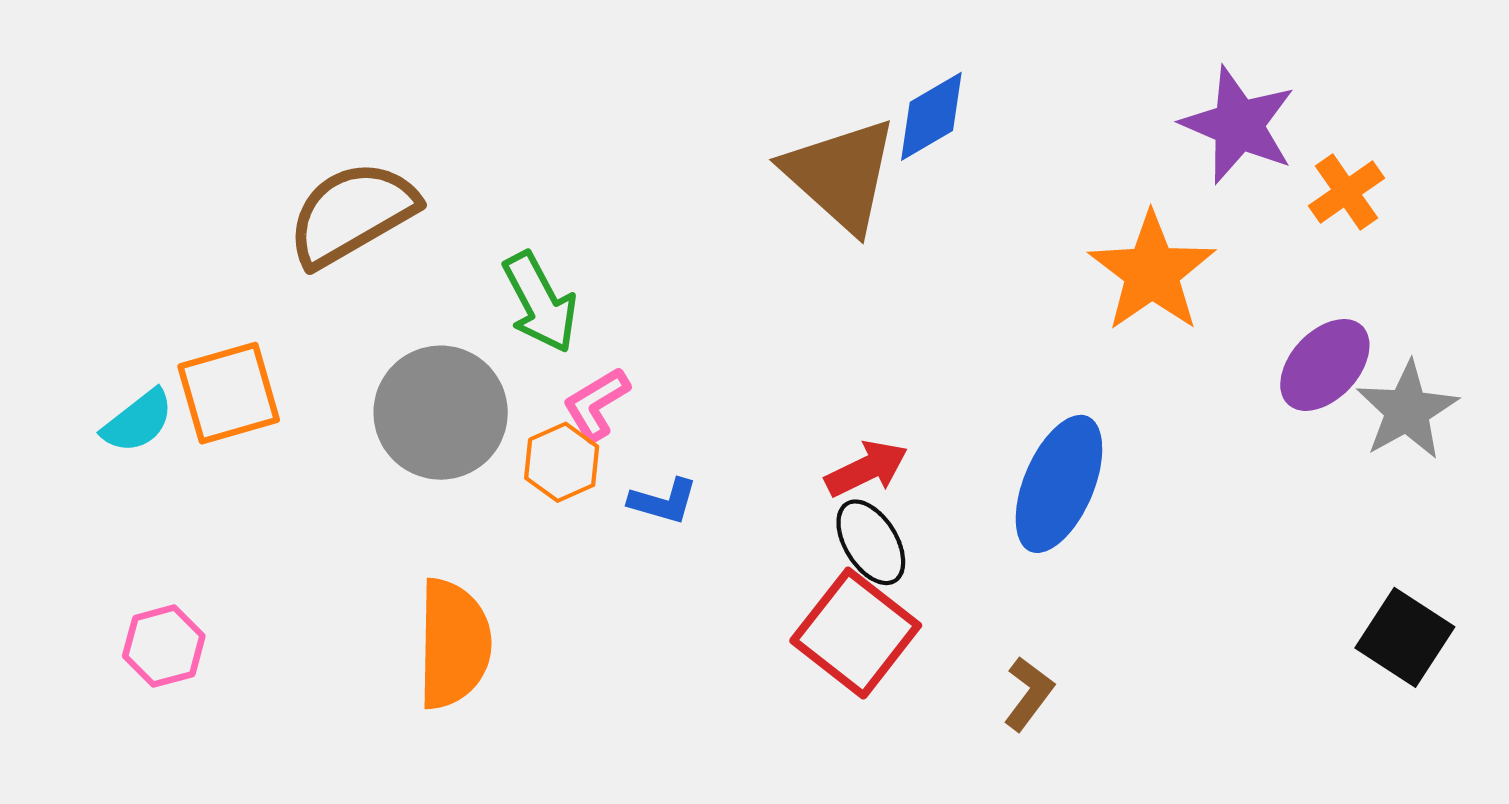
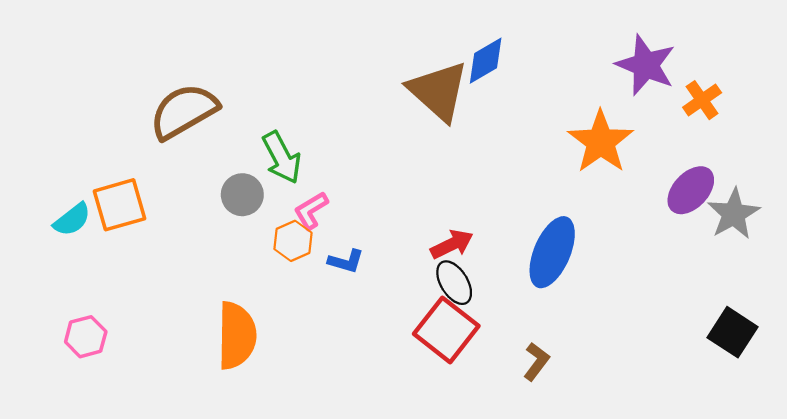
gray circle: (441, 413) -> (242, 195), moved, size x0.6

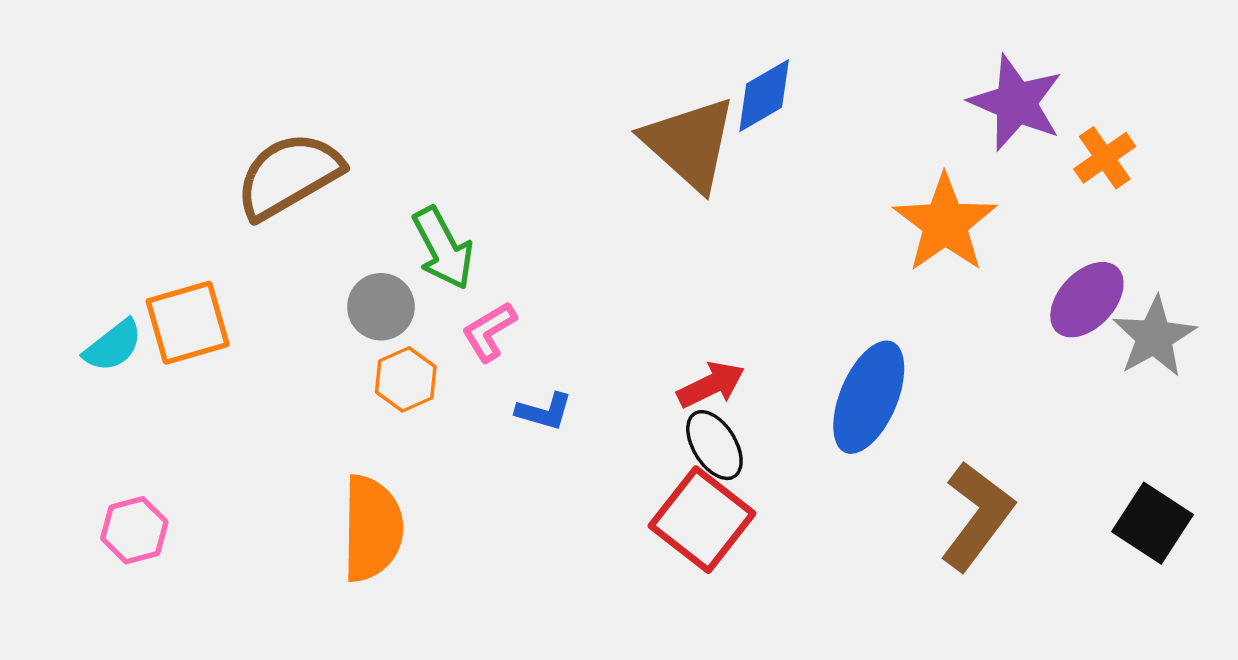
orange hexagon: (293, 241) -> (406, 379), moved
brown L-shape: (536, 361) -> (977, 516), moved, size x1.8

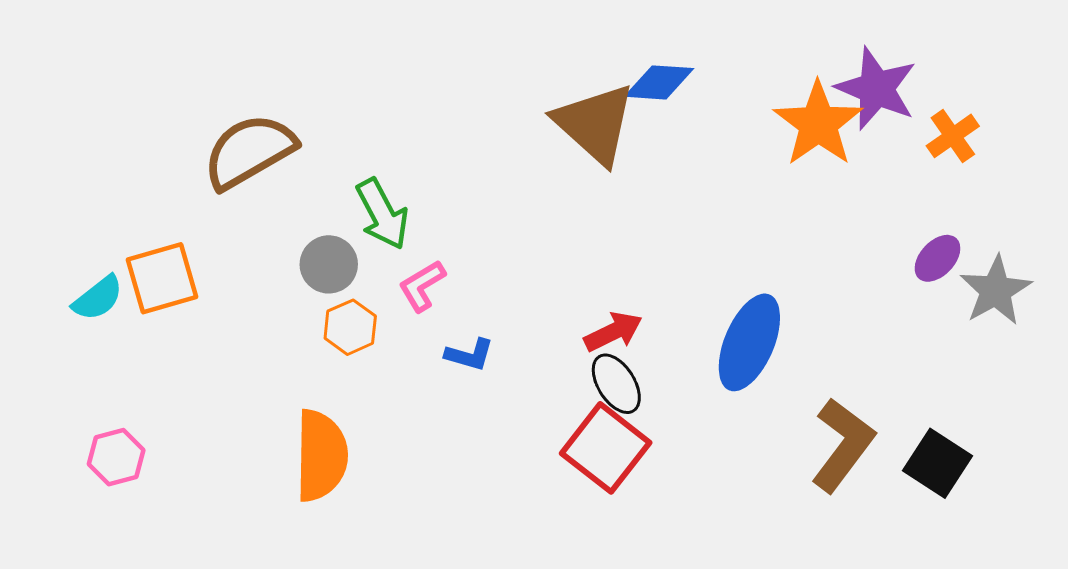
blue diamond: (764, 96) -> (659, 82), turned 34
orange star: (945, 223) -> (818, 124), moved
purple ellipse: (1087, 300) -> (937, 258), size x0.7
black square: (1153, 523) -> (937, 463), moved

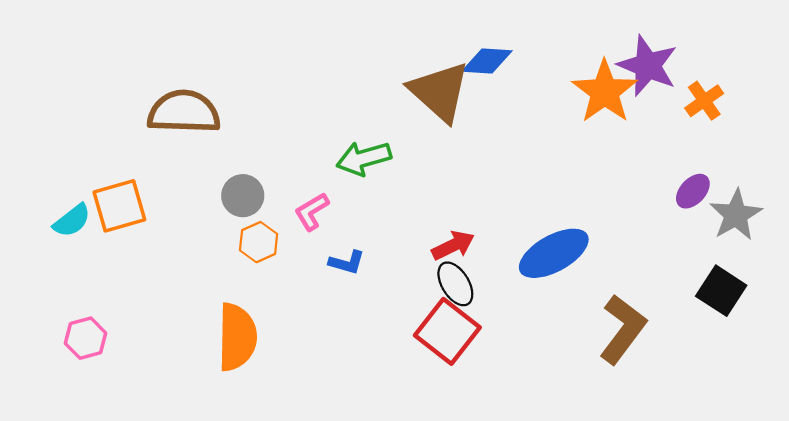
brown semicircle: (249, 151) -> (184, 112), turned 32
green arrow: (382, 214) -> (364, 158), moved, turned 102
blue ellipse: (749, 342) -> (554, 253), turned 38
black square: (937, 463) -> (721, 291), moved

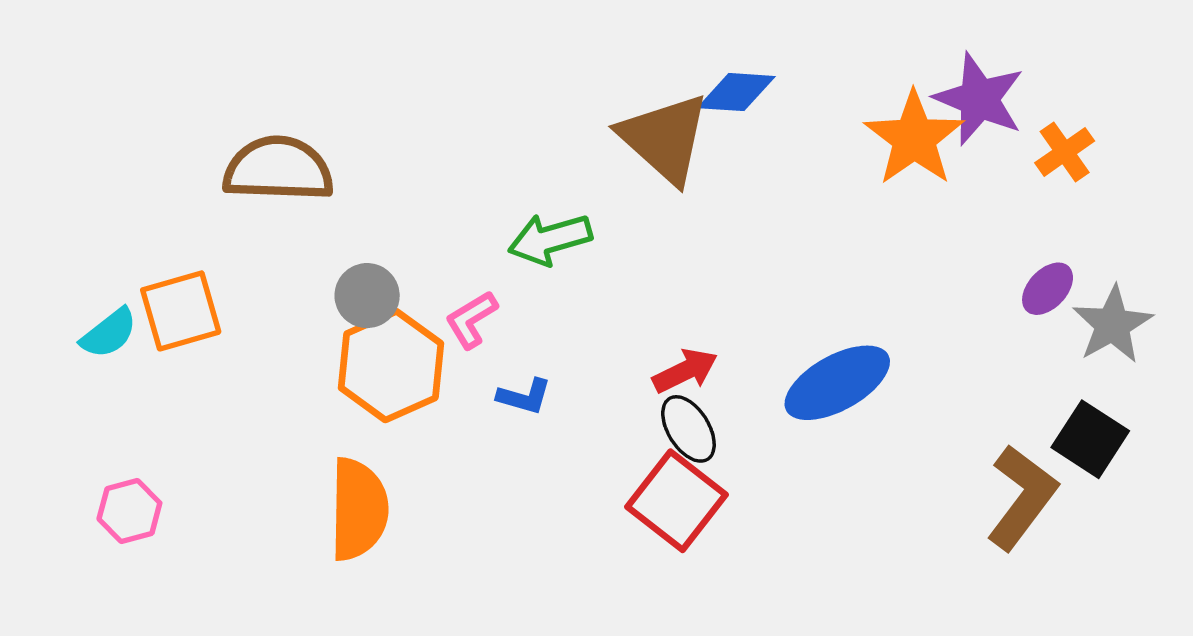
orange hexagon: (259, 242) -> (391, 366), size x1.8
brown L-shape: (623, 329) -> (1022, 497), moved

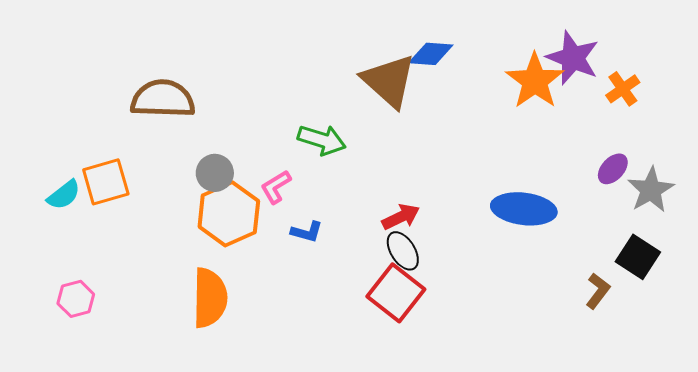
green arrow: (550, 239) -> (322, 140), turned -147
blue ellipse: (837, 383) -> (524, 209), moved, turned 36
brown L-shape: (1022, 497) -> (598, 291), size x0.6

